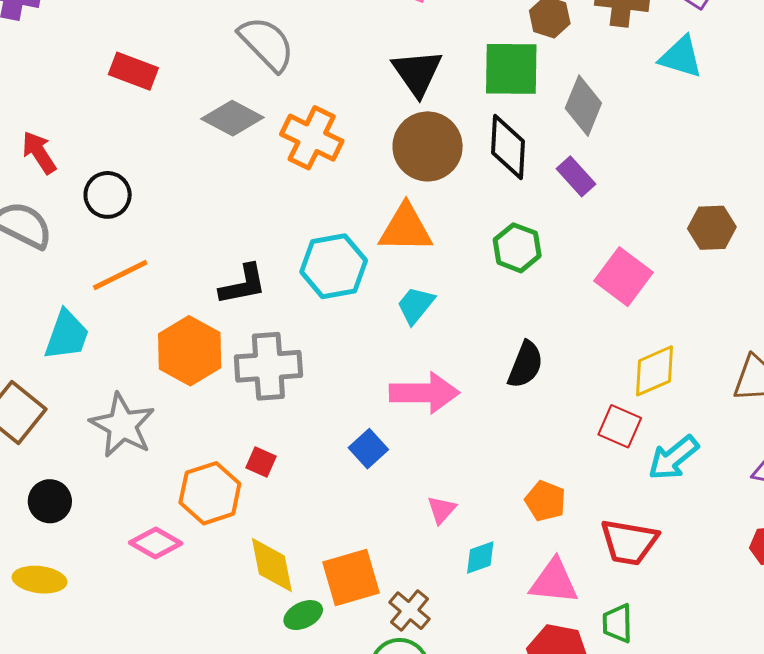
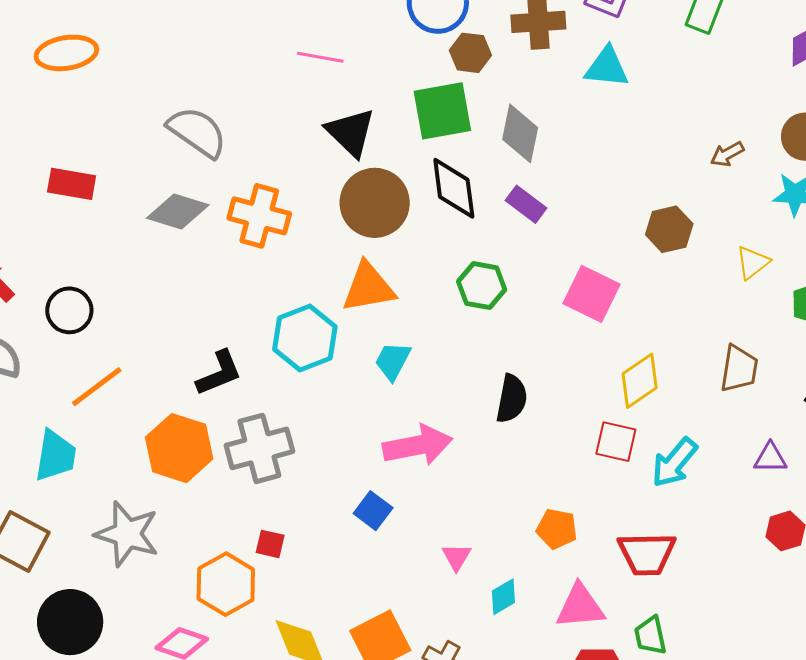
black circle: (50, 501) -> (70, 622), size x1.5

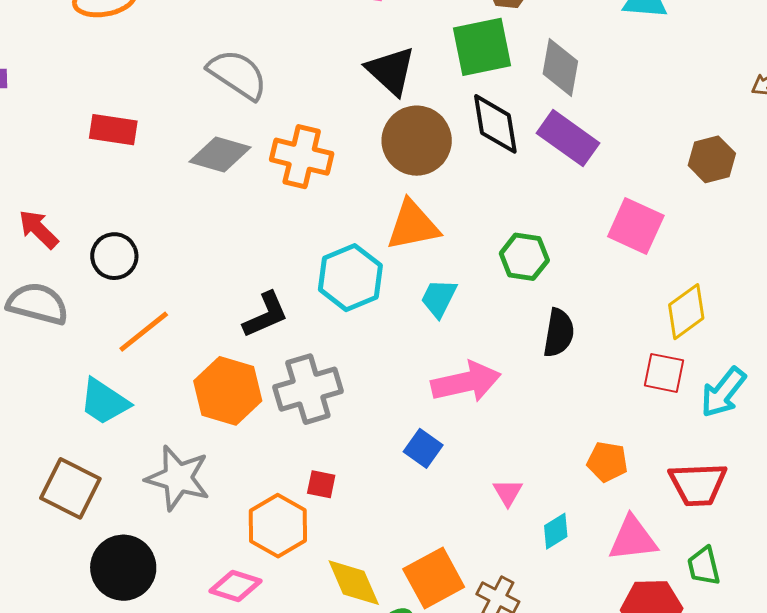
purple rectangle: (526, 204) -> (568, 138), size x1.5
green hexagon: (482, 286) -> (524, 257), moved
cyan trapezoid: (55, 456) -> (104, 402), turned 116

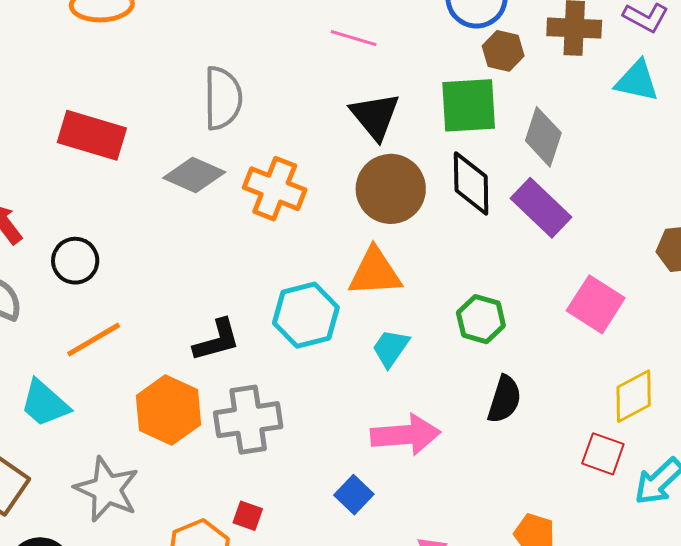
gray semicircle: (237, 74) -> (223, 98), turned 48
red rectangle: (113, 130) -> (92, 135), size x1.4

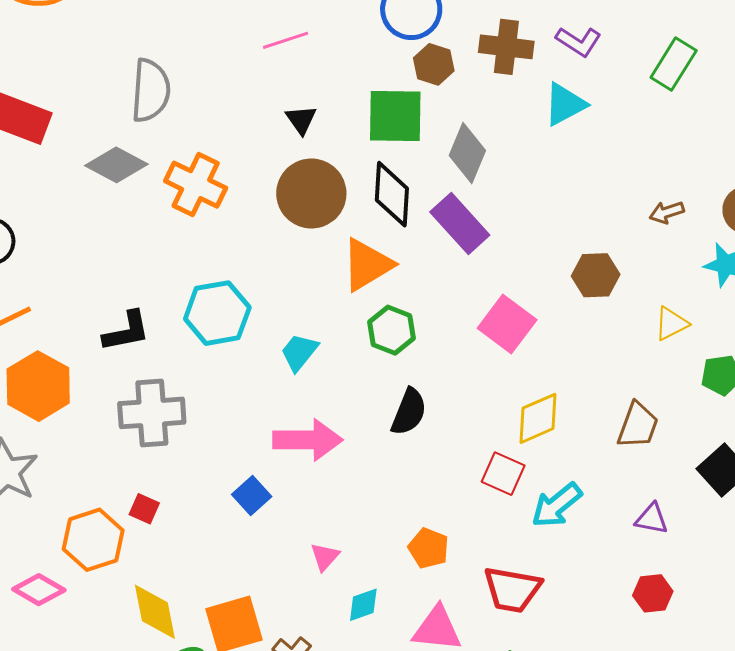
pink line: (354, 38) -> (286, 40), turned -39
cyan triangle: (637, 81) -> (565, 104), turned -45
black triangle: (375, 116) -> (301, 120), size x0.6
orange triangle: (375, 272) -> (367, 265), moved, turned -32
orange hexagon: (168, 410) -> (38, 386), moved

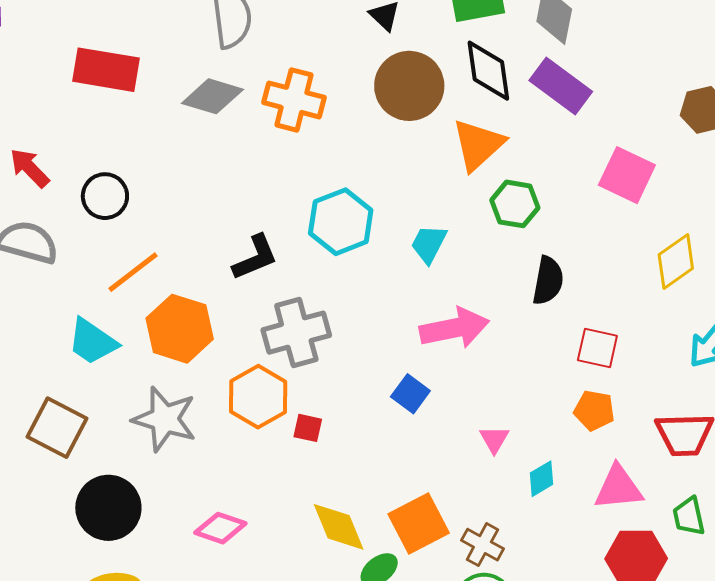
red square: (503, 474) -> (597, 348), moved
orange hexagon: (93, 540) -> (258, 397), moved

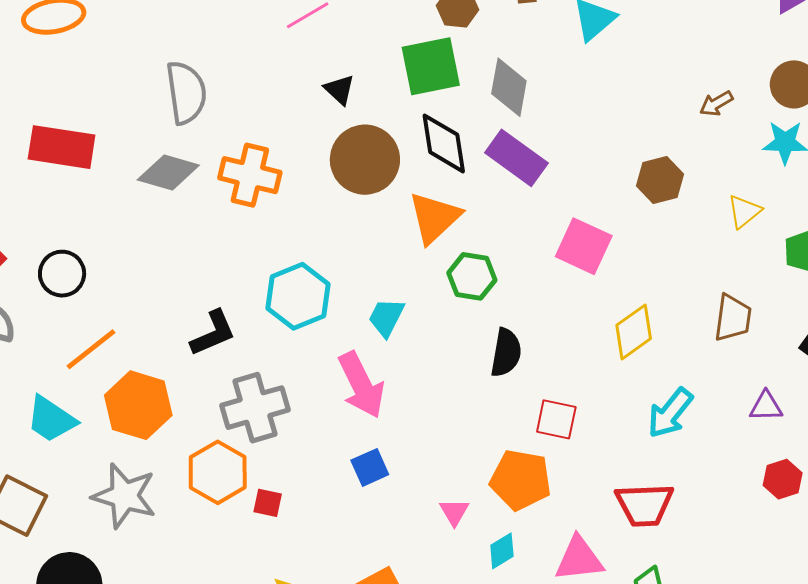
pink arrow: (454, 328) -> (361, 385), moved, turned 76
blue square: (410, 394) -> (370, 467), turned 30
orange pentagon: (594, 410) -> (521, 480), moved, size x1.5

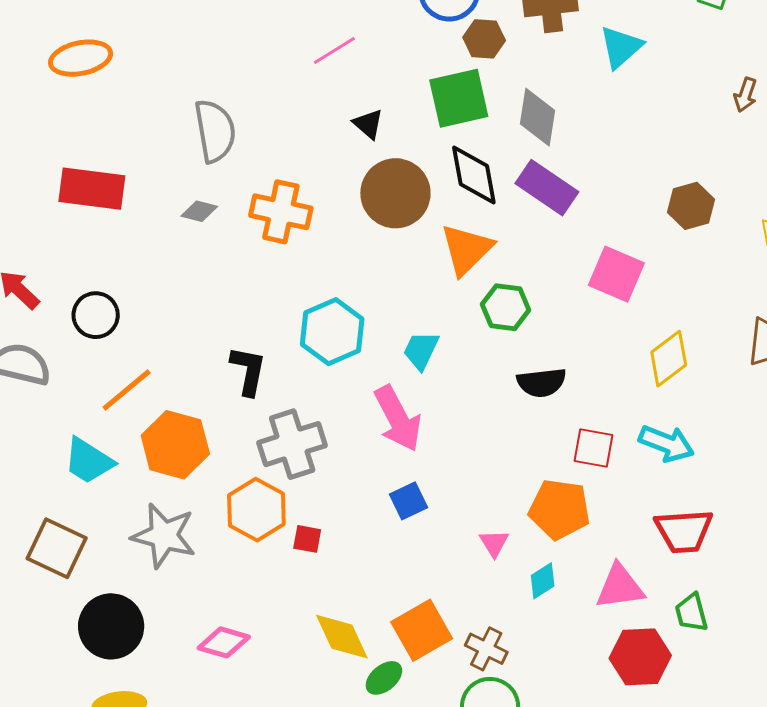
brown arrow: (716, 104) -> (745, 95), moved, turned -40
gray diamond: (168, 173) -> (199, 211), size x0.6
black L-shape: (213, 333) -> (248, 371), turned -54
black semicircle: (506, 353) -> (542, 383), turned 75
cyan arrow: (670, 413) -> (667, 443), moved, turned -106

